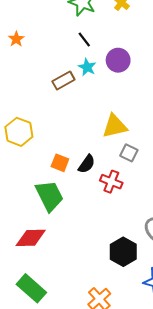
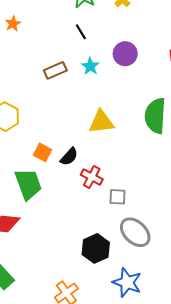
purple circle: (118, 60) -> (125, 54), moved
cyan star: (87, 67) -> (90, 66), moved
gray square: (129, 153) -> (118, 197), moved, turned -30

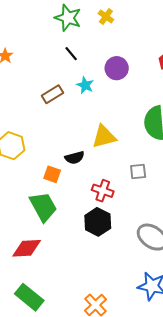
black semicircle: (69, 157) -> (75, 158), moved, turned 42
gray square: (118, 197) -> (138, 172), moved
black hexagon: (96, 248) -> (98, 222), moved

